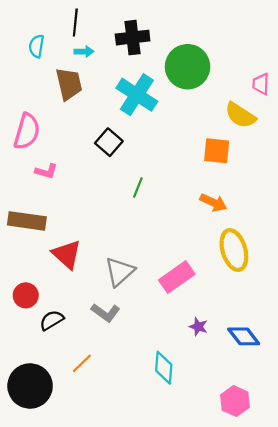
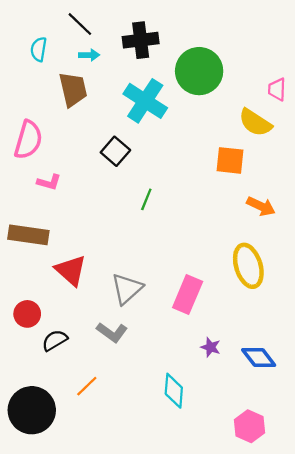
black line: (75, 22) -> (80, 24), turned -52
orange arrow: (213, 203) -> (261, 206), moved
pink rectangle: (177, 277) -> (188, 294), turned -32

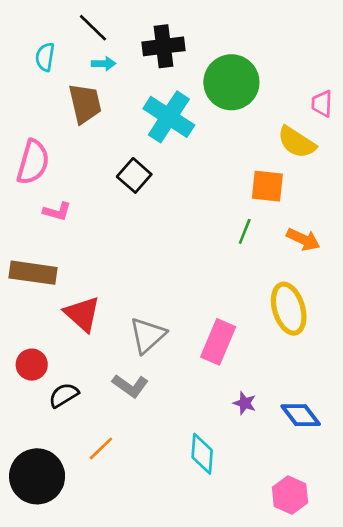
green line: (146, 199) -> (245, 231), moved

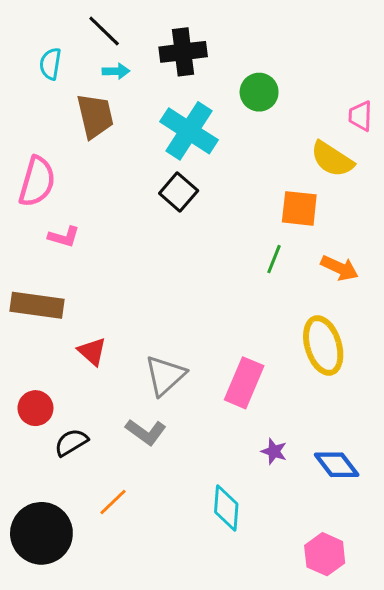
green circle: (231, 82) -> (259, 92), size x0.6
black square: (134, 175) -> (179, 192), moved
red triangle: (82, 314) -> (92, 351), size x0.7

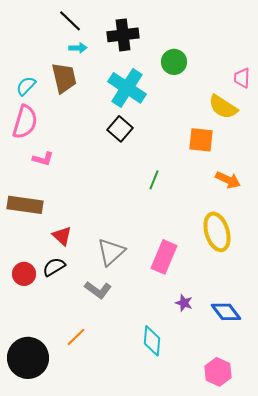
cyan semicircle: (50, 64) -> (26, 86), moved, turned 35
green line: (274, 259) -> (154, 180), moved
black semicircle: (71, 442) -> (54, 267), moved

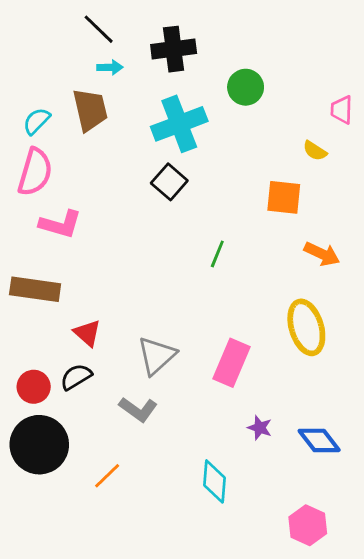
cyan cross: (127, 88) -> (179, 124), turned 36
yellow semicircle: (223, 107) -> (315, 151), size x0.6
pink L-shape: (43, 159) -> (60, 224), size x1.4
black circle: (28, 358) -> (39, 445), moved

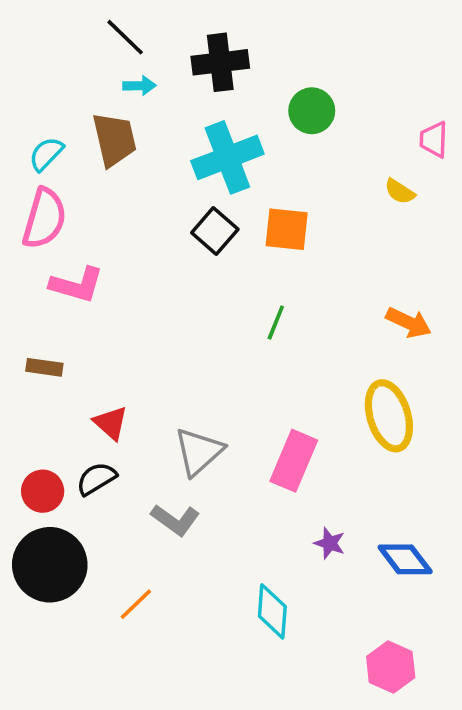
orange square: (284, 197) -> (287, 229), moved
brown rectangle: (35, 289) -> (44, 367), size x0.6

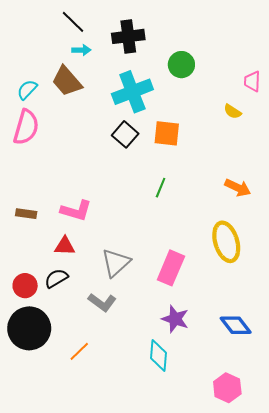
brown trapezoid: (114, 139) -> (67, 81), turned 152
pink L-shape: (77, 285) -> (76, 211), moved
red triangle: (111, 423) -> (65, 246), turned -40
purple star: (330, 543) -> (175, 319), moved, size x1.5

